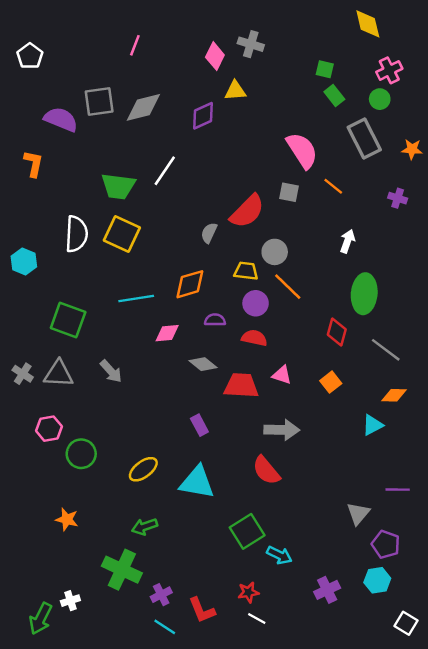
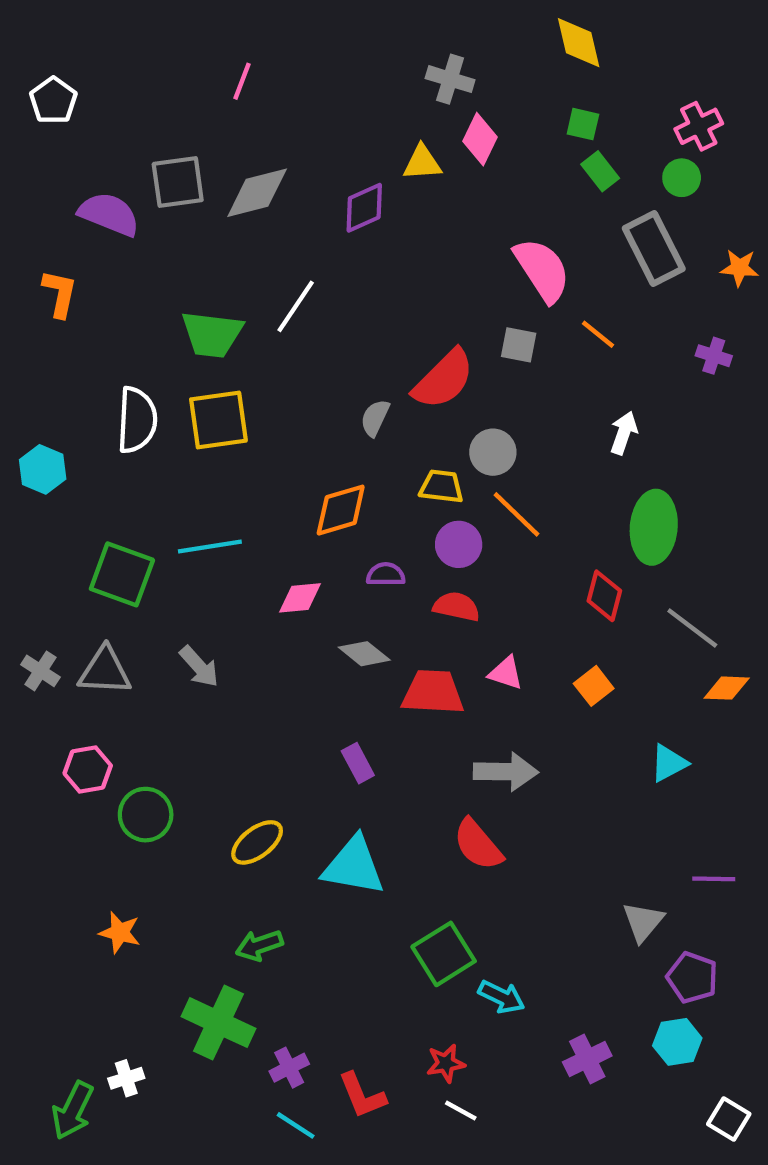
yellow diamond: (368, 24) -> (579, 43), moved
pink diamond: (215, 56) -> (480, 139), moved
yellow square: (122, 234) -> (218, 420), turned -33
cyan line: (136, 298) -> (210, 547), moved
orange diamond: (394, 395) -> (727, 688), moved

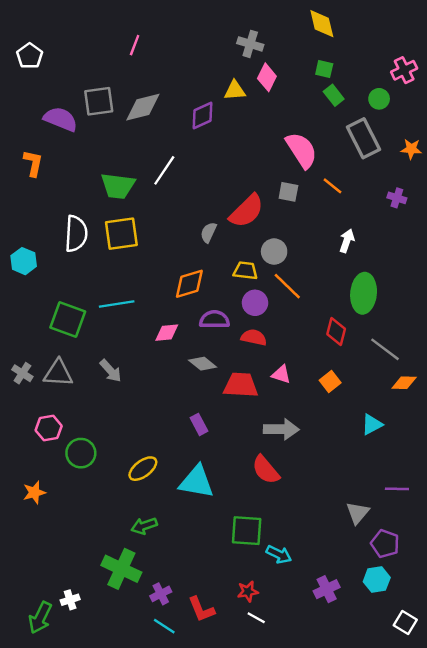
pink cross: (699, 126) -> (404, 70), moved
purple semicircle: (386, 574) -> (214, 319), size x1.4
orange star: (120, 932) -> (34, 492), moved, turned -30
green square: (444, 954) -> (247, 531), turned 36

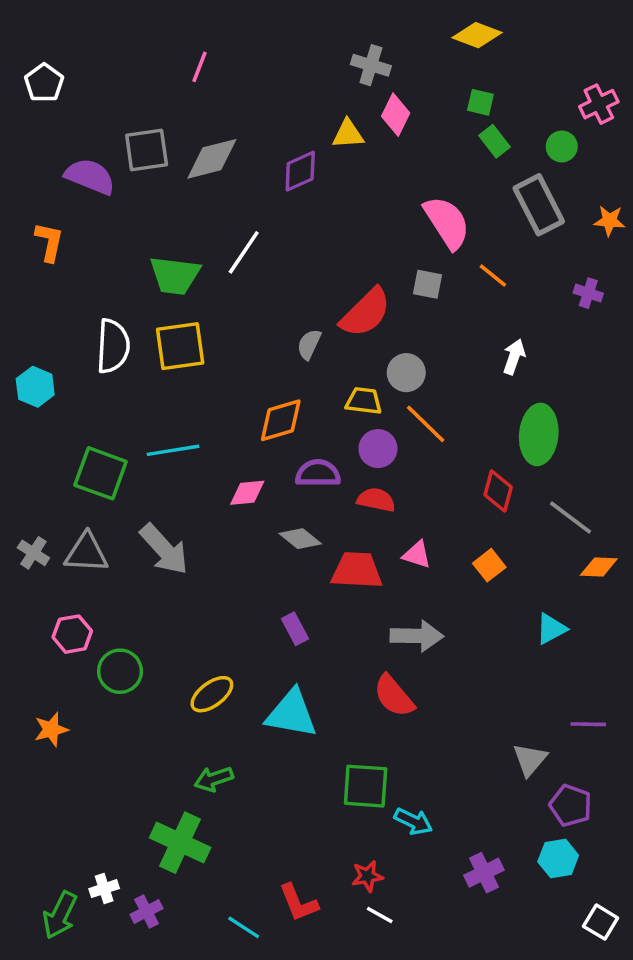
yellow diamond: (322, 24) -> (477, 35), turned -56
gray arrow: (111, 371) -> (164, 549), size x1.5
purple cross: (161, 594) -> (147, 911), moved

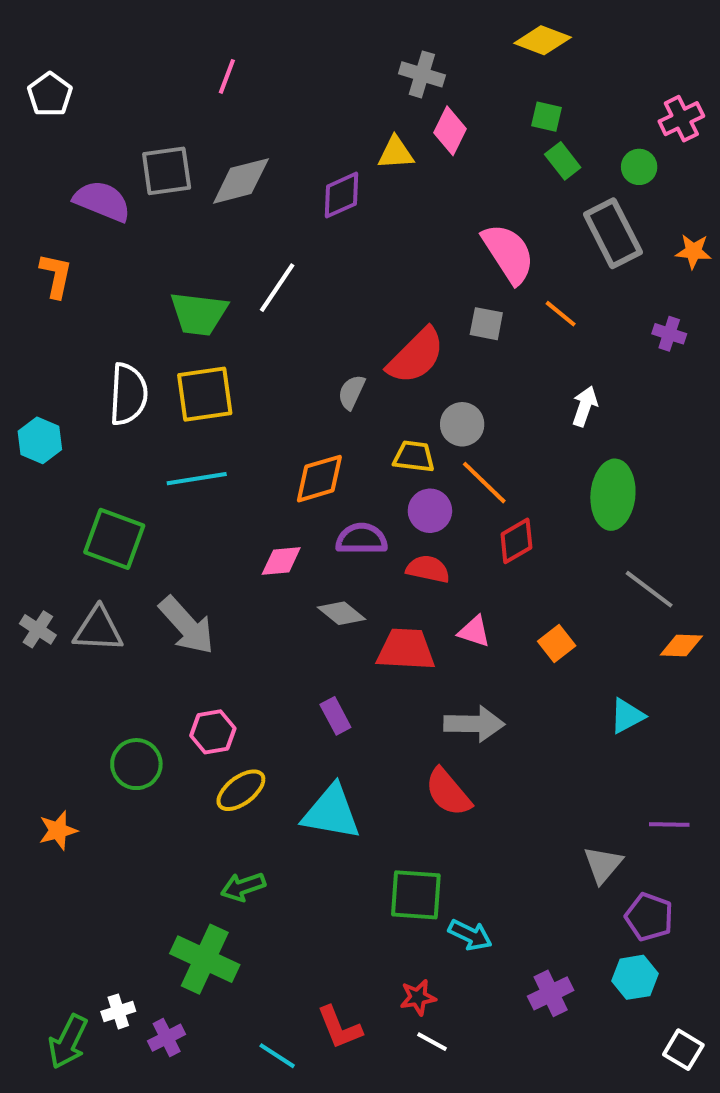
cyan line: (173, 450) -> (197, 479), moved
red diamond: (498, 491) -> (516, 541), moved, turned 45
pink hexagon: (72, 634) -> (213, 732), moved

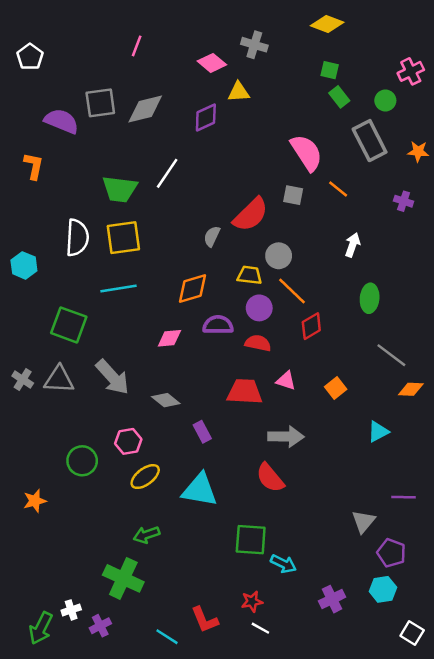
pink diamond: (450, 131) -> (212, 63), moved, turned -76
green ellipse: (613, 495) -> (370, 298), size x0.7
gray diamond: (341, 613) -> (166, 400), moved

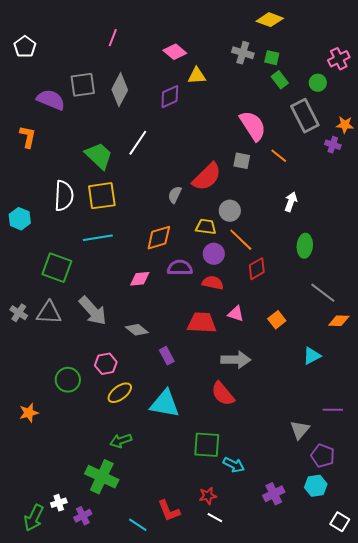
gray cross: (254, 45) -> (243, 53), moved
gray diamond: (145, 109) -> (120, 90), turned -48
green trapezoid: (120, 189) -> (99, 156), turned -144
purple cross: (404, 201) -> (333, 145), moved

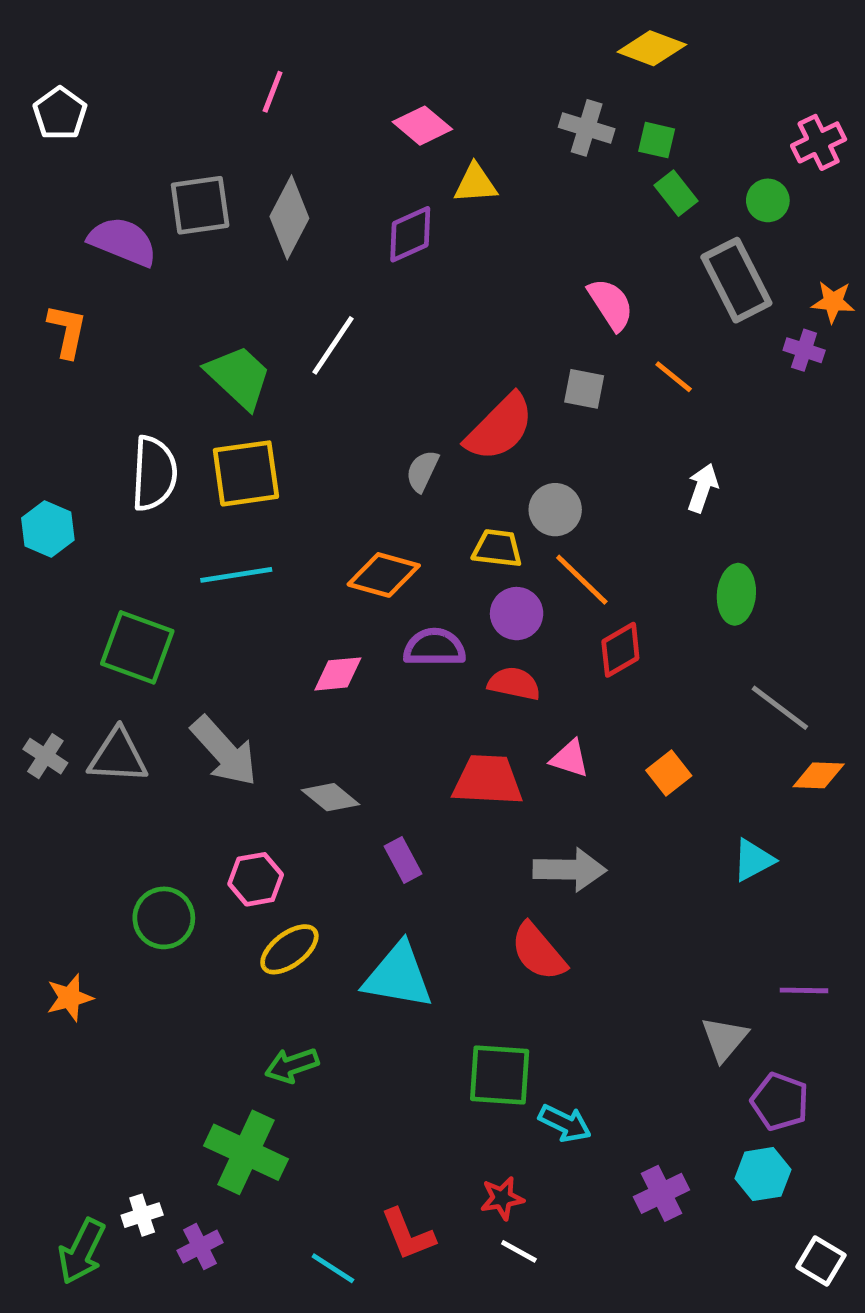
pink semicircle: (253, 126) -> (611, 304), size x0.7
orange diamond: (159, 238) -> (384, 575), turned 32

